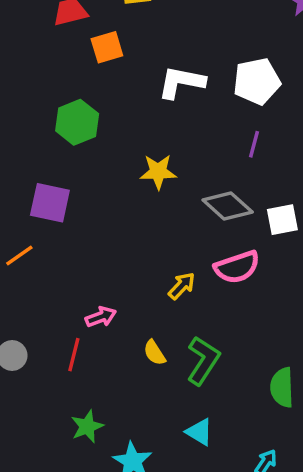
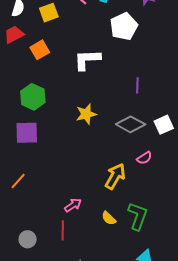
white pentagon: (257, 81) -> (124, 26), moved
purple square: (50, 203) -> (27, 133), moved
pink semicircle: (237, 267) -> (144, 158), size x0.6
yellow arrow: (182, 286) -> (115, 176), size x1.5

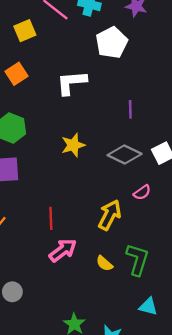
pink arrow: (73, 205) -> (63, 250), size x1.4
red line: (63, 230) -> (51, 218), moved

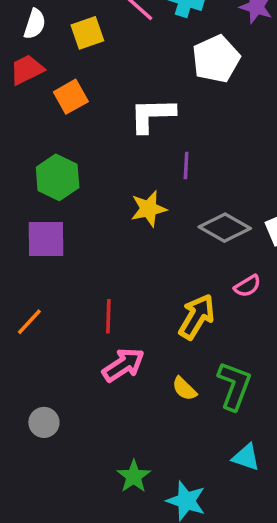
purple line: (130, 109) -> (186, 165), moved

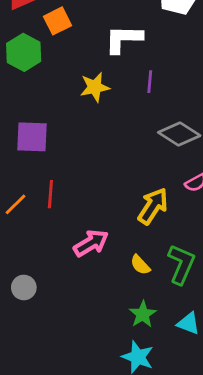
green hexagon: (58, 177) -> (24, 52), moved
yellow star: (149, 209) -> (95, 87), moved
red line: (108, 316) -> (50, 194), moved
green star: (134, 476) -> (143, 314), moved

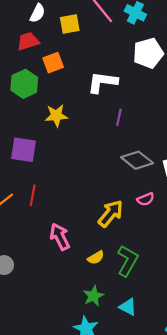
yellow star: (95, 87) -> (56, 116), moved
pink arrow: (91, 243) -> (60, 237), turned -92
yellow semicircle: (140, 265) -> (96, 258), turned -84

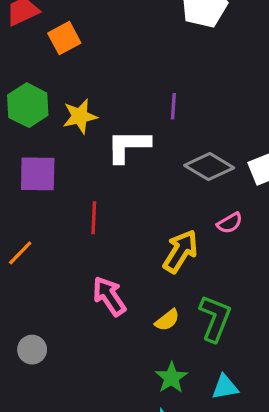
white L-shape: (102, 82) -> (128, 146), moved
green hexagon: (24, 84) -> (28, 105), moved
red line: (33, 195) -> (94, 218), moved
cyan triangle: (128, 307) -> (225, 387), turned -30

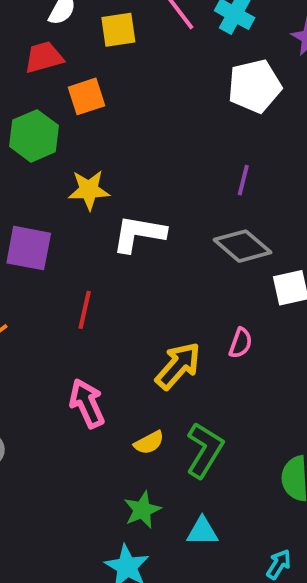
green hexagon: (28, 105) -> (34, 136), moved
purple line: (173, 106) -> (243, 180), moved
gray diamond: (209, 167) -> (242, 246), moved
pink semicircle: (230, 223) -> (241, 343), turned -50

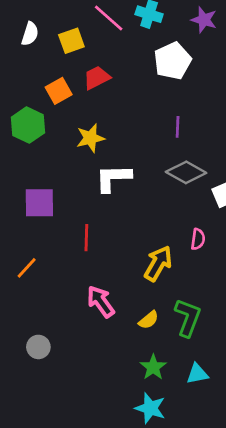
red trapezoid: (44, 57) -> (97, 78), moved
yellow star: (89, 190) -> (90, 138), moved

